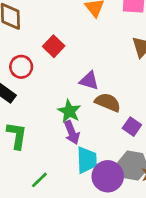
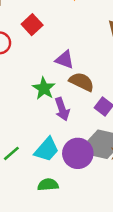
purple arrow: (72, 133) -> (62, 109), moved
cyan trapezoid: (87, 160) -> (47, 150), moved, turned 40

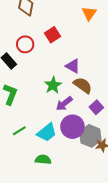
purple arrow: (62, 109) -> (64, 104), turned 60
purple circle: (78, 153) -> (72, 127), moved

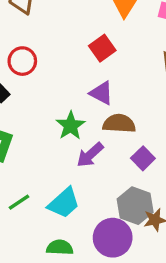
red square: (53, 35) -> (102, 48), moved
brown semicircle: (83, 85) -> (119, 124), turned -30
purple circle: (72, 127) -> (113, 238), moved

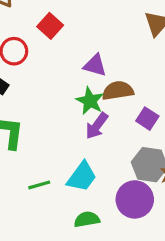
red square: (102, 48) -> (50, 26), moved
green star: (71, 126) -> (90, 101), moved
green line: (19, 202) -> (39, 185), turned 30

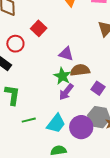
green line: (39, 185) -> (29, 120), moved
purple circle: (135, 199) -> (81, 127), moved

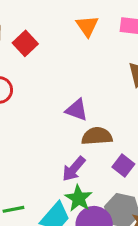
red square: (39, 28) -> (25, 43), moved
green star: (62, 76) -> (79, 198), moved

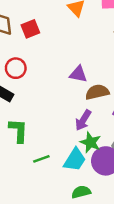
red square: (25, 43) -> (30, 29), turned 30

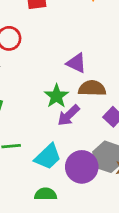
green star: (90, 142) -> (56, 96), moved

